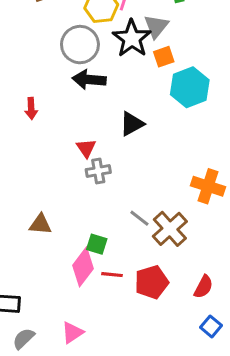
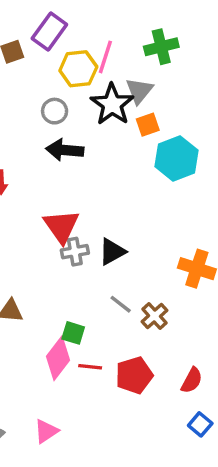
gray circle: (80, 45) -> (55, 111), size x0.6
black triangle: (132, 124) -> (112, 252), moved
red triangle: (86, 148) -> (61, 226), size x1.6
brown cross: (170, 229) -> (154, 316), size x0.7

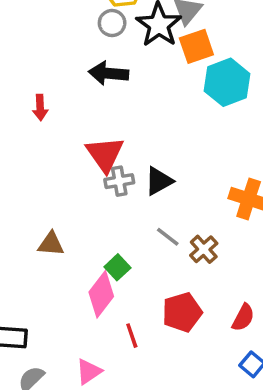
gray circle: (55, 111) -> (112, 23), moved
orange square: (148, 125) -> (196, 46), size x1.4
green square: (73, 333) -> (117, 267), turned 30
red line: (90, 367) -> (132, 336), moved, turned 65

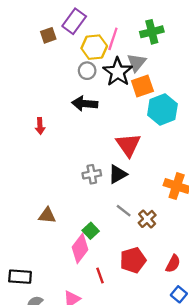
red triangle: (105, 154) -> (128, 145), moved

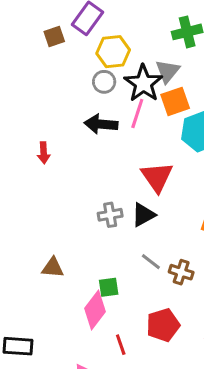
pink line: (113, 39) -> (137, 114), moved
brown cross: (147, 219) -> (181, 272), turned -30
green square: (91, 231) -> (109, 287), turned 35

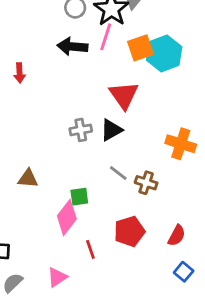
orange square: (175, 101) -> (140, 48), moved

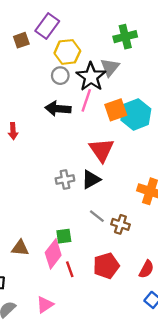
brown triangle: (28, 179) -> (20, 248), moved
red line: (90, 249) -> (70, 269), moved

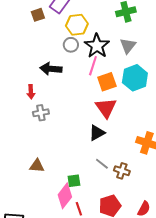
gray triangle: (110, 67) -> (128, 46), moved
black arrow: (58, 109) -> (51, 69), moved
orange square: (116, 110) -> (107, 82), moved
gray cross: (65, 180) -> (41, 113), moved
brown triangle: (20, 248) -> (37, 166), moved

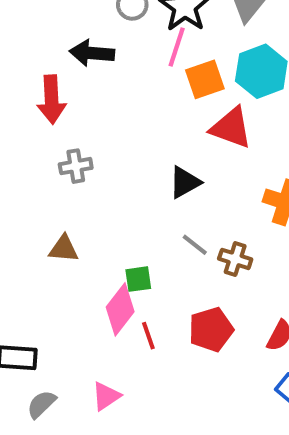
red arrow: (31, 92) -> (52, 99), size x1.6
red triangle: (106, 108) -> (231, 128), moved, turned -35
gray cross: (41, 113) -> (76, 166), moved

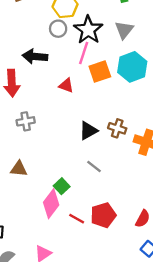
red triangle: (231, 128) -> (66, 85), moved, size x0.6
brown cross: (235, 259) -> (117, 128), moved
green square: (138, 279) -> (62, 186), turned -35
red line: (148, 336) -> (77, 219), moved, turned -42

